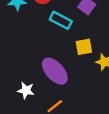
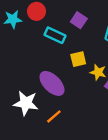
white star: (26, 90) -> (26, 103), size x1.5

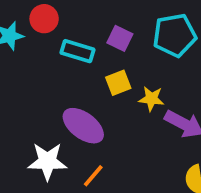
purple square: (79, 20) -> (120, 38), moved

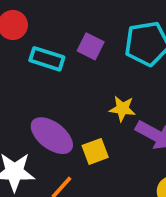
yellow square: (118, 83) -> (95, 151), moved

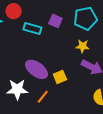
yellow star: (122, 109) -> (83, 46), moved

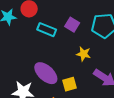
yellow star: (83, 46) -> (84, 54), moved

